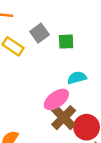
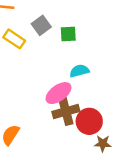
brown cross: (64, 118) -> (66, 111), turned 30

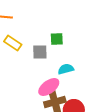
gray square: (41, 25) -> (40, 52), moved, turned 35

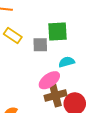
green square: (57, 39) -> (57, 31), size x1.5

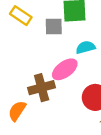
brown cross: (55, 95) -> (42, 88), moved

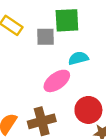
brown cross: (42, 88) -> (42, 121), moved

